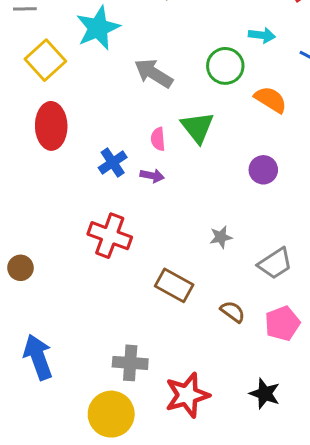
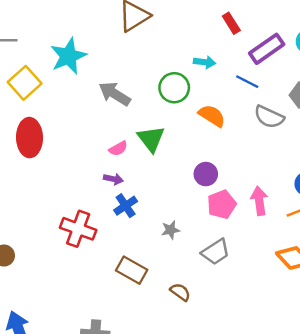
pink semicircle: (158, 139) -> (118, 149), turned -114
blue cross: (113, 162) -> (126, 206), moved
pink pentagon: (282, 323) -> (222, 204), moved

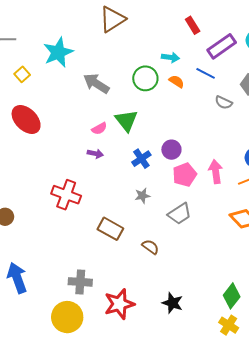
yellow square: (25, 83) -> (22, 74), size x0.6
orange semicircle: (212, 116) -> (176, 81), moved, size x0.7
gray semicircle: (269, 117) -> (224, 102), size x0.7
red ellipse: (29, 138) -> (26, 120), turned -44
blue cross: (126, 206) -> (141, 159), moved

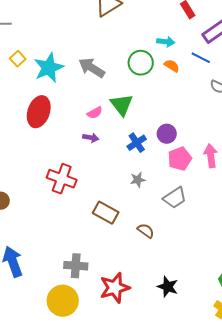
cyan star: (58, 52) -> (49, 68), moved
red ellipse: (26, 120) -> (39, 112), moved, turned 64

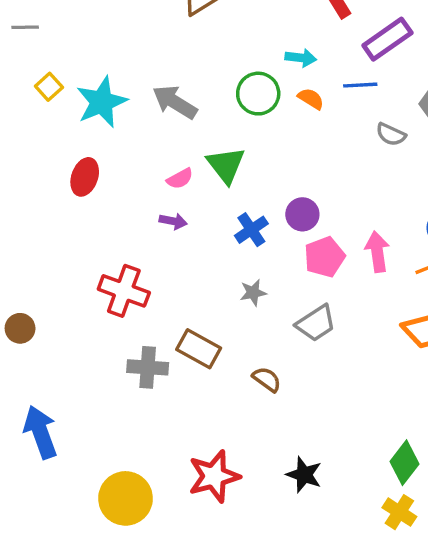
blue line: (201, 58) -> (360, 85), turned -30
red ellipse: (39, 112) -> (85, 177), size x0.7
gray cross: (76, 266) -> (148, 367), moved

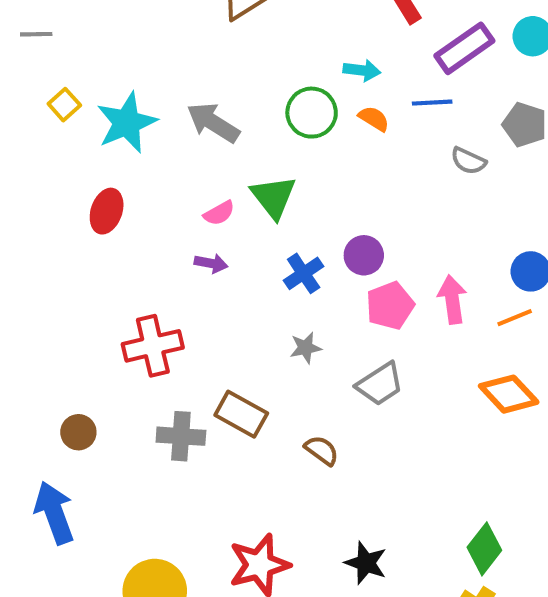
red cross: (124, 291) -> (153, 346), turned -33
brown circle: (20, 328) -> (78, 432), moved

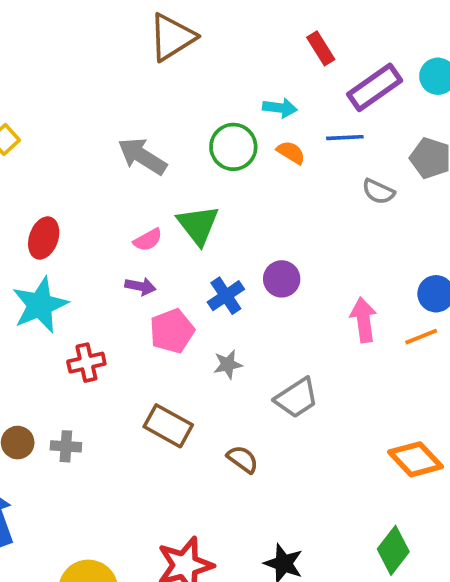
cyan star: (127, 123) -> (40, 305), moved
pink pentagon: (390, 306) -> (172, 331), moved
red cross: (153, 346) -> (86, 363), size x0.7
orange diamond: (509, 394) -> (416, 459), moved
gray cross: (181, 436) -> (66, 446), moved, size x0.7

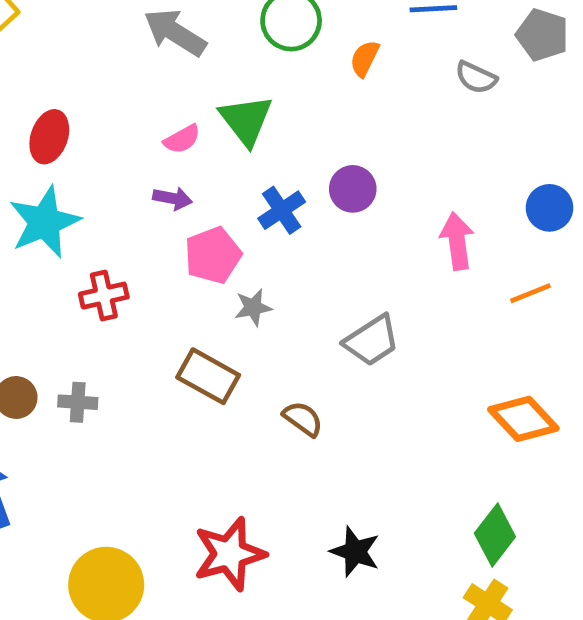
orange semicircle: (291, 152) -> (365, 59), moved, turned -96
orange line: (421, 337) -> (530, 293), moved
gray star: (228, 364) -> (253, 307), moved

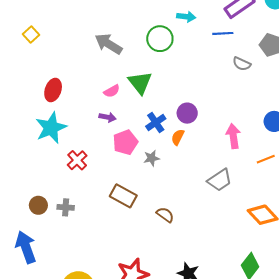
orange semicircle: (365, 59) -> (178, 137), moved
red cross: (104, 296) -> (77, 160), turned -30
gray star: (253, 307) -> (152, 158), moved
gray trapezoid: (372, 341) -> (220, 180), moved

